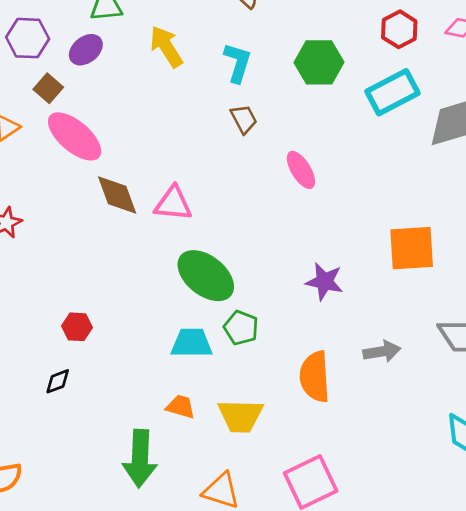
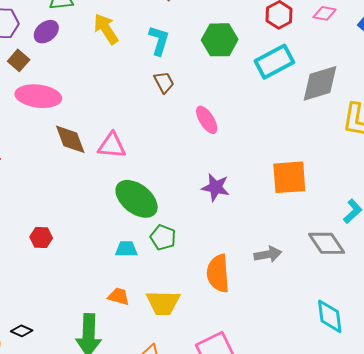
pink ellipse: (75, 136) -> (38, 96), turned -33
purple star: (324, 282) -> (216, 187), moved
cyan trapezoid: (192, 343) -> (126, 249), size x0.7
black diamond: (58, 381) -> (22, 331), moved, turned 45

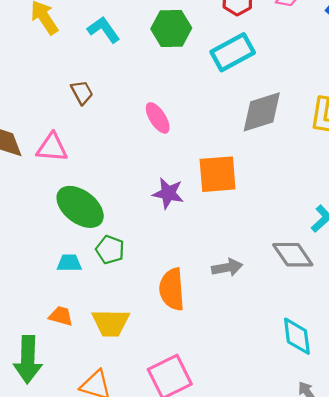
cyan L-shape: (159, 40) -> (104, 30), turned -52
brown trapezoid: (164, 82) -> (82, 92), moved
gray diamond: (320, 83) -> (262, 112), moved
orange square: (289, 177) -> (218, 174), moved

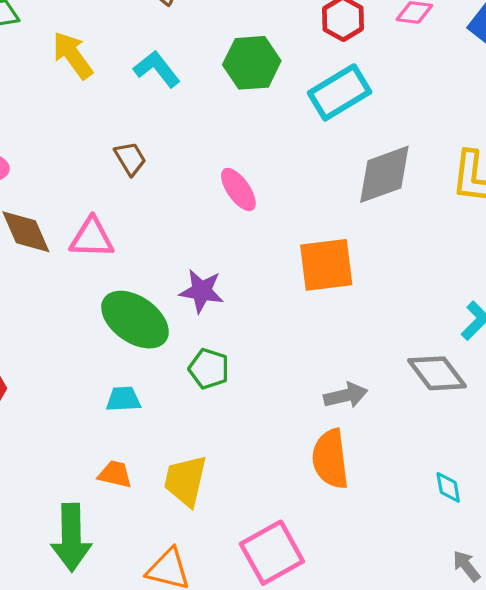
purple star: (168, 193) -> (202, 291), moved
green pentagon: (110, 250) -> (209, 369), moved
orange semicircle: (172, 289) -> (330, 459), moved
yellow trapezoid: (111, 323) -> (185, 481), turned 105
cyan diamond: (297, 336) -> (448, 487), size x0.6

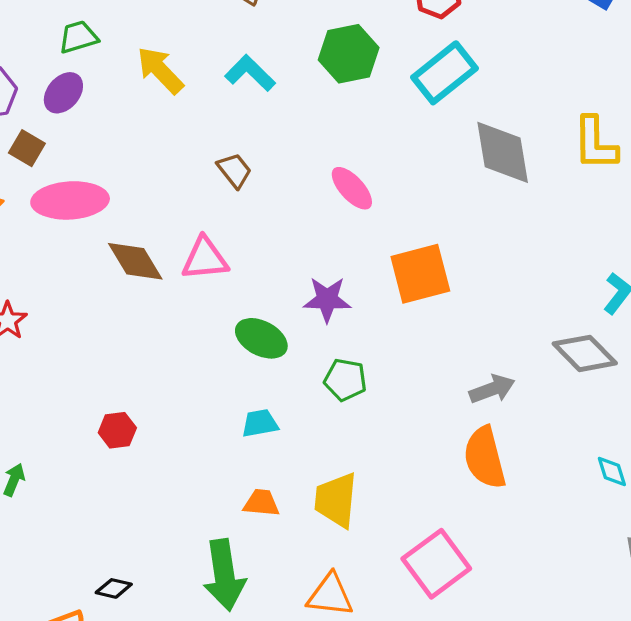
gray diamond: (384, 174) -> (503, 152), turned -72
orange square: (326, 265) -> (420, 274), moved
green ellipse: (135, 320) -> (261, 338), size x0.7

